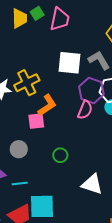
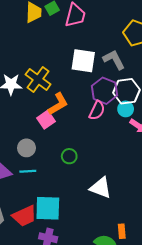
yellow cross: (27, 83) -> (38, 79), turned -30
pink square: (36, 121) -> (46, 120), turned -30
cyan line: (20, 184) -> (28, 171), moved

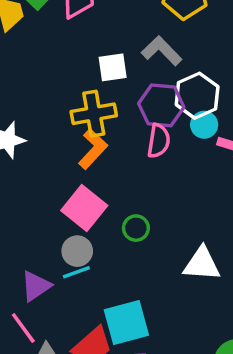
white square: (83, 61) -> (113, 67), size x0.7
yellow cross: (38, 79) -> (94, 114), moved, turned -30
pink square: (46, 120) -> (84, 208), moved, size x1.4
gray circle: (26, 148) -> (77, 251), moved

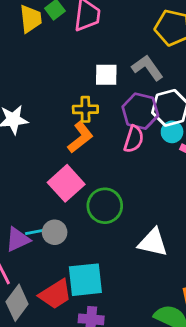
yellow cross: (94, 114) -> (85, 109), size x0.7
green circle: (136, 228) -> (105, 206), size x1.6
gray circle: (77, 251) -> (55, 232), moved
cyan line: (76, 272) -> (36, 232), moved

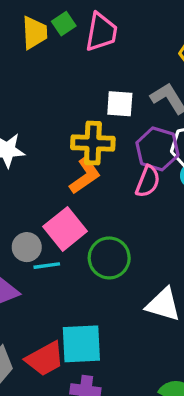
yellow cross: (85, 109) -> (93, 143), size x1.4
cyan line: (36, 232) -> (47, 266), moved
gray circle: (55, 232) -> (27, 247), moved

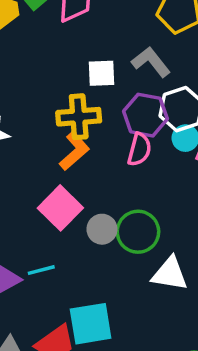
gray circle: (27, 247) -> (102, 229), moved
green circle: (109, 258) -> (138, 232), moved
cyan line: (47, 266) -> (41, 270), moved

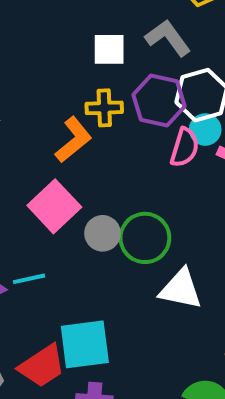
yellow cross: (79, 117) -> (104, 108), moved, size x0.7
pink semicircle: (139, 149) -> (185, 147), moved

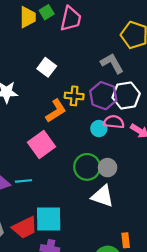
white square: (109, 49) -> (47, 67), moved, turned 30
cyan circle: (205, 130) -> (99, 129), moved
pink semicircle: (185, 147) -> (114, 122), turned -108
gray circle: (103, 233) -> (108, 168), moved

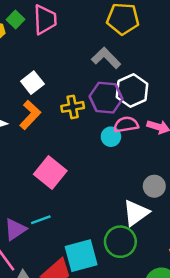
white square: (47, 67) -> (32, 83), turned 30
orange L-shape: (56, 111) -> (30, 115), moved
green circle: (87, 167) -> (120, 242), moved
gray circle: (108, 168) -> (154, 186), moved
white triangle: (103, 196) -> (136, 213), turned -40

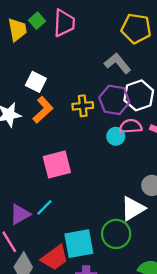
white square: (32, 83) -> (36, 82), moved, turned -30
pink square: (50, 172) -> (57, 165), turned 32
cyan line: (41, 220) -> (44, 207), turned -30

